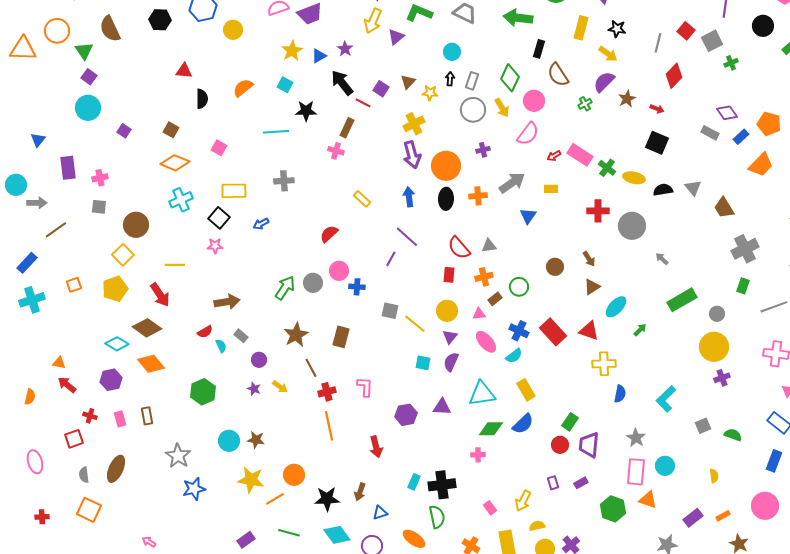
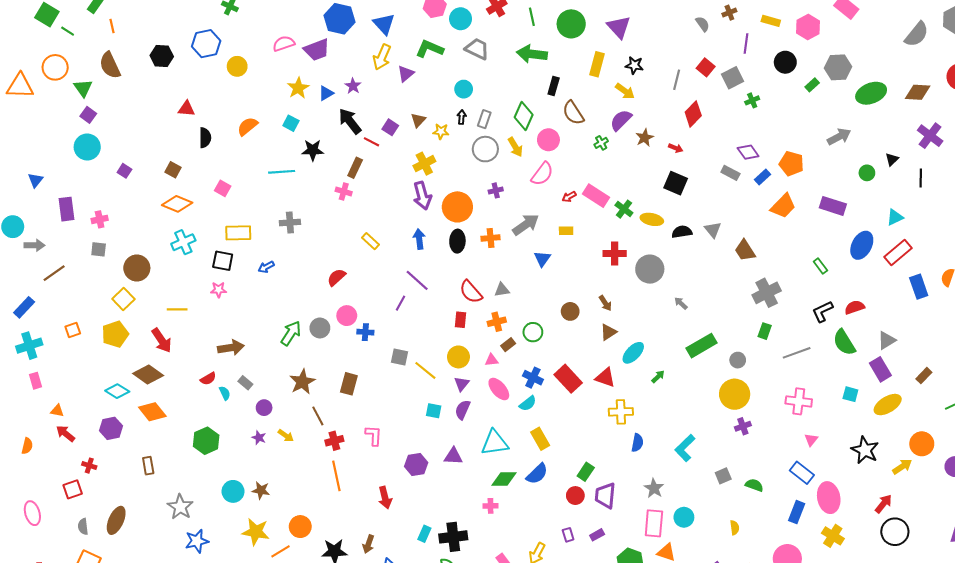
black square: (219, 218) -> (223, 261), turned -30
pink rectangle: (120, 419) -> (35, 381), moved

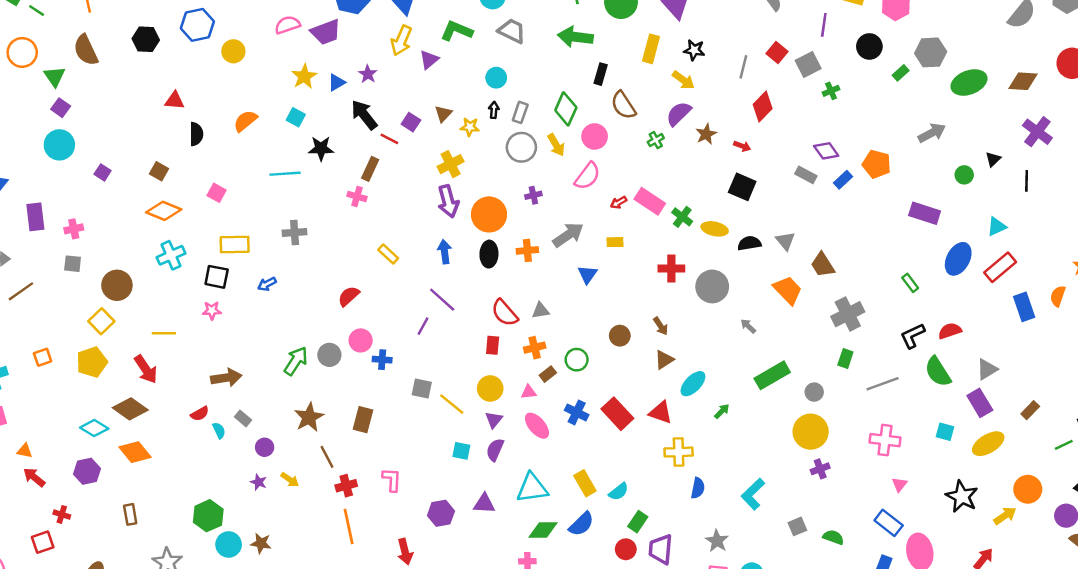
orange trapezoid: (783, 206) -> (788, 290), moved, turned -88
cyan semicircle: (528, 403) -> (619, 492), moved
green hexagon: (206, 441) -> (208, 516), moved

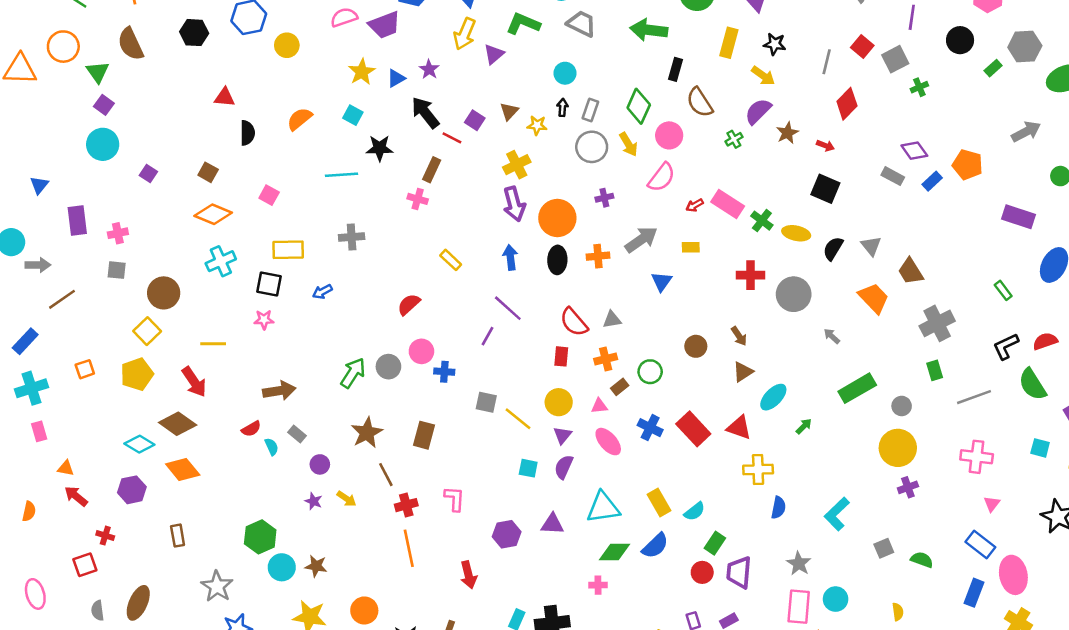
black semicircle: (749, 243) -> (833, 248), turned -50
green rectangle: (845, 358) -> (935, 370), turned -36

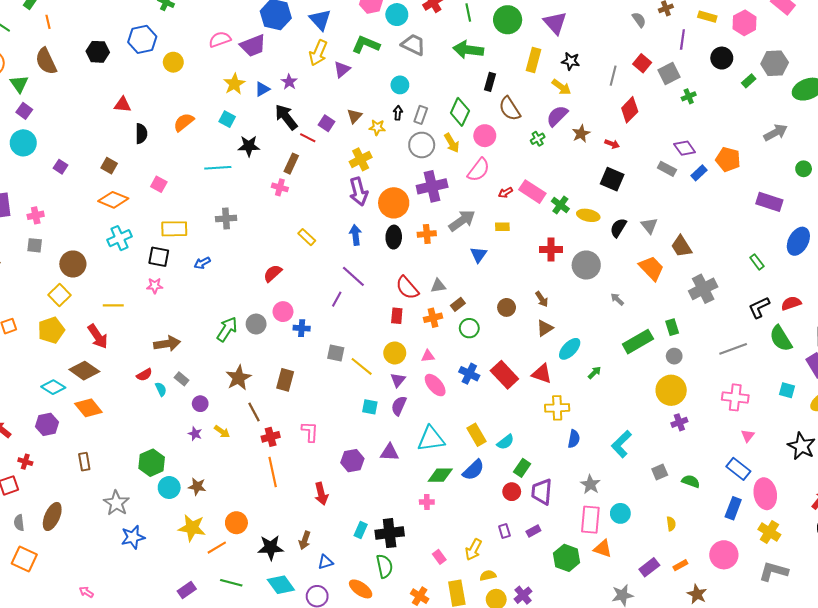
purple cross: (604, 198) -> (432, 186), size x2.0
green rectangle: (935, 370) -> (672, 327), moved
brown rectangle: (620, 387) -> (458, 304), moved

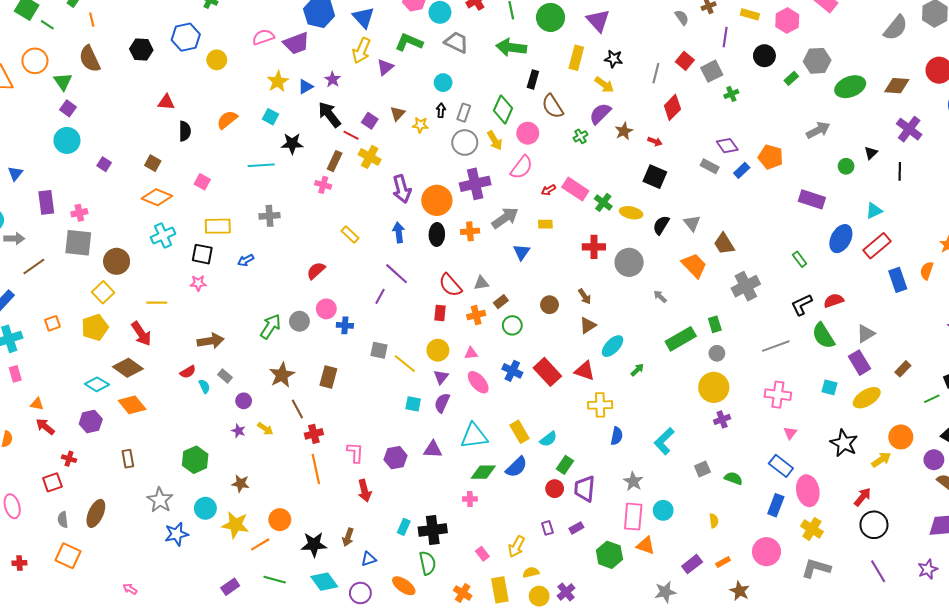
yellow cross: (361, 159) -> (370, 157), moved, turned -35
gray square: (35, 245) -> (78, 243), size x1.8
pink L-shape: (310, 432) -> (355, 452), moved
cyan circle: (169, 488) -> (205, 508), moved

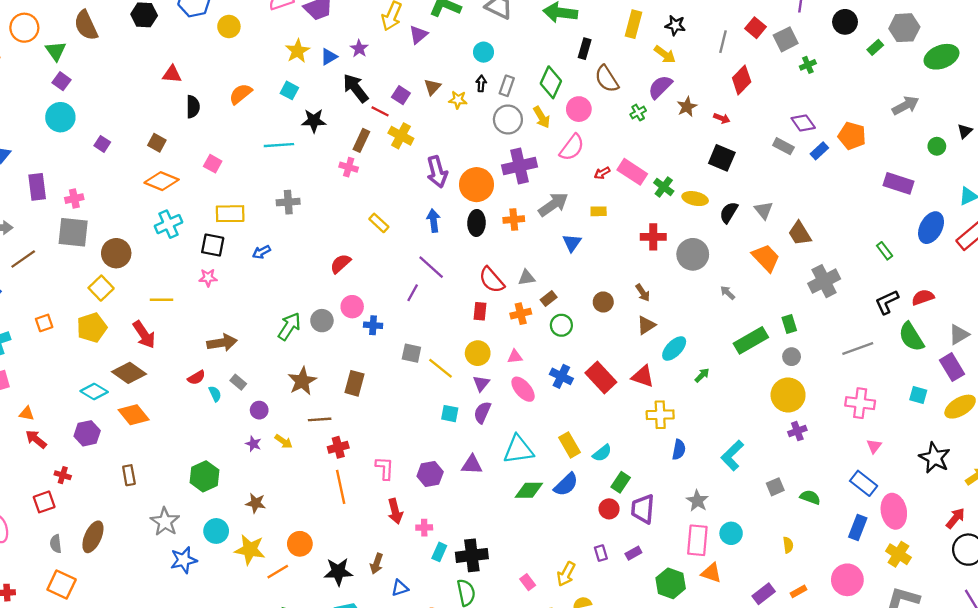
brown line: (297, 409) -> (320, 419), turned -66
pink cross: (470, 499) -> (424, 528), moved

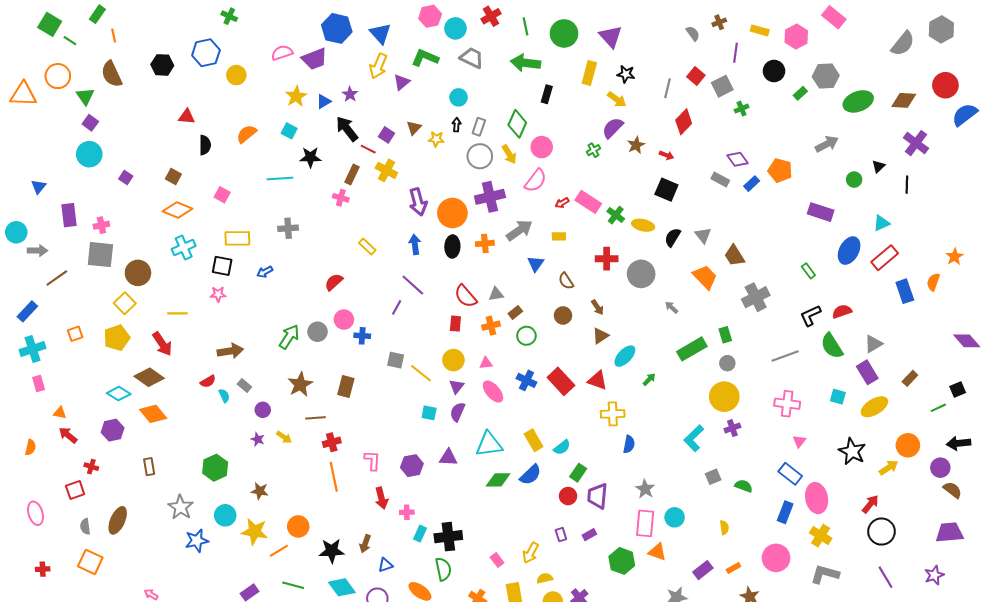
brown semicircle: (607, 79) -> (566, 281), moved, size x0.7
cyan L-shape: (732, 455) -> (694, 438), moved

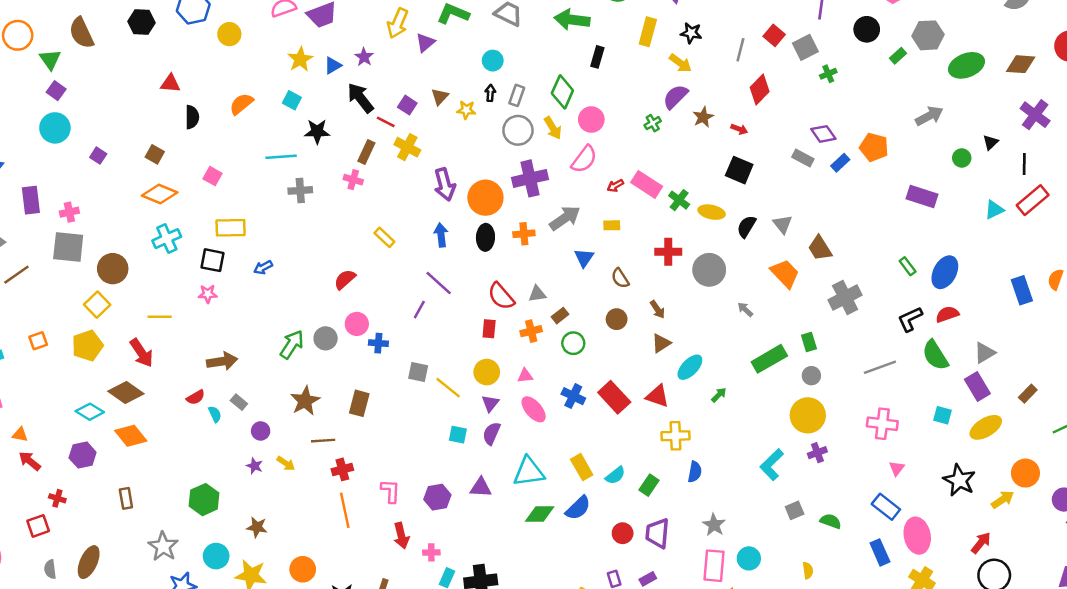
gray cross: (288, 228) -> (300, 190), moved
blue ellipse: (849, 251) -> (945, 272), moved
red rectangle: (885, 258) -> (1033, 200), moved
green rectangle: (578, 473) -> (649, 485), moved
blue rectangle: (785, 512) -> (880, 552), turned -45

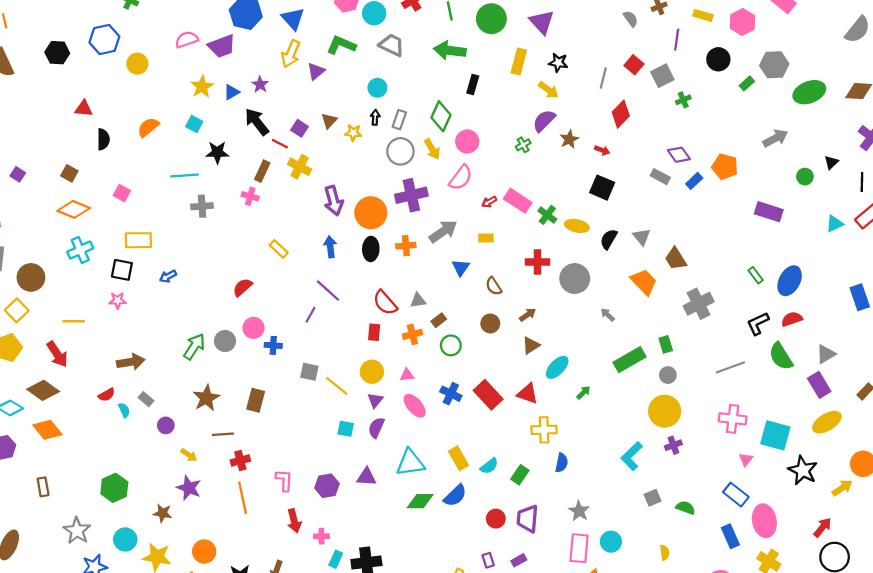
brown arrow: (657, 310) -> (528, 315), turned -91
cyan square: (942, 415) -> (775, 435), moved, size x1.8
purple star: (255, 466) -> (189, 488), moved, size x1.6

